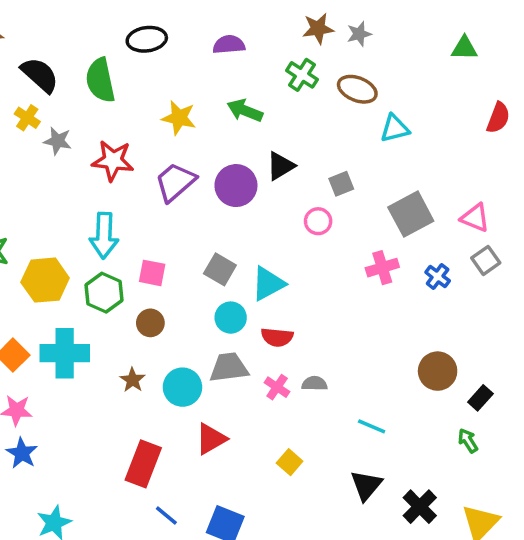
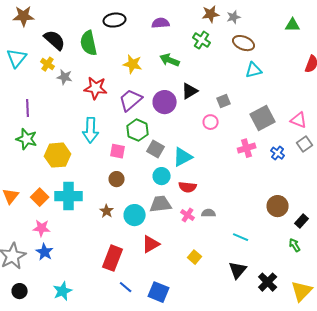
brown ellipse: (357, 89) -> (244, 43), moved
green hexagon: (104, 293) -> (138, 130), moved

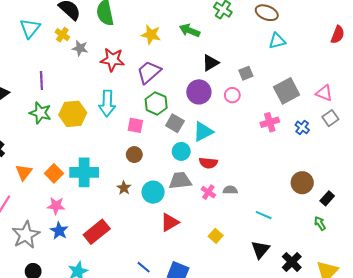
purple circle: (165, 102) -> (199, 92), moved
yellow hexagon: (58, 155) -> (73, 114), moved
red rectangle: (113, 258) -> (97, 232), moved, turned 30

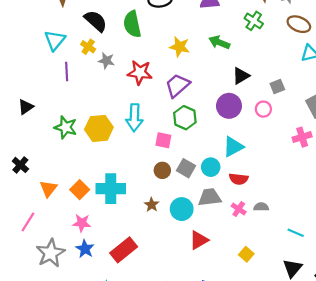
purple line: (41, 81) -> (67, 71), moved
gray square: (175, 123) -> (186, 168), moved

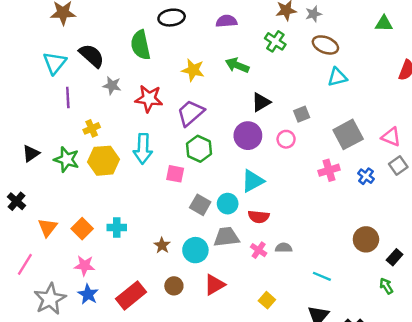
black semicircle: (96, 21) -> (92, 56), moved
yellow cross: (88, 47) -> (92, 128), moved, turned 32
black triangle: (26, 107) -> (31, 153), moved
brown circle: (162, 170) -> (174, 286), moved
cyan cross: (111, 189) -> (117, 227), size x0.6

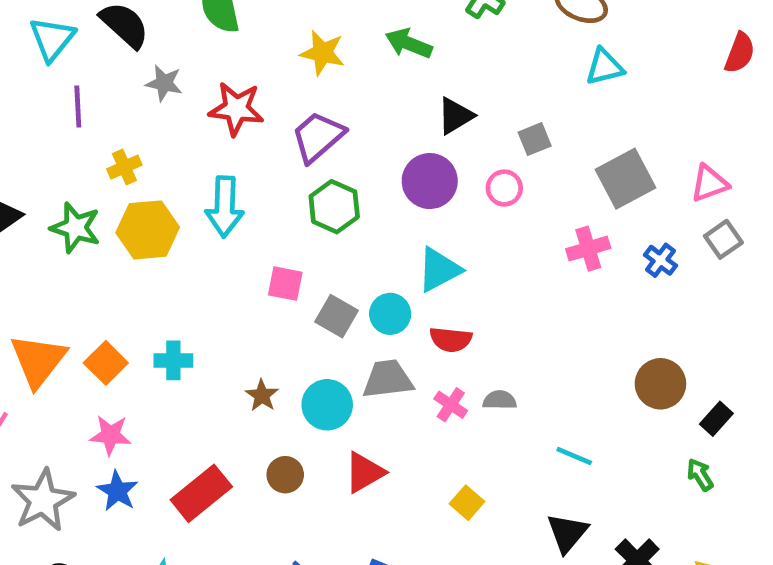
pink triangle: (391, 137) -> (709, 183), turned -42
pink square: (175, 174) -> (285, 284), moved
orange triangle: (48, 227) -> (38, 360), size x1.5

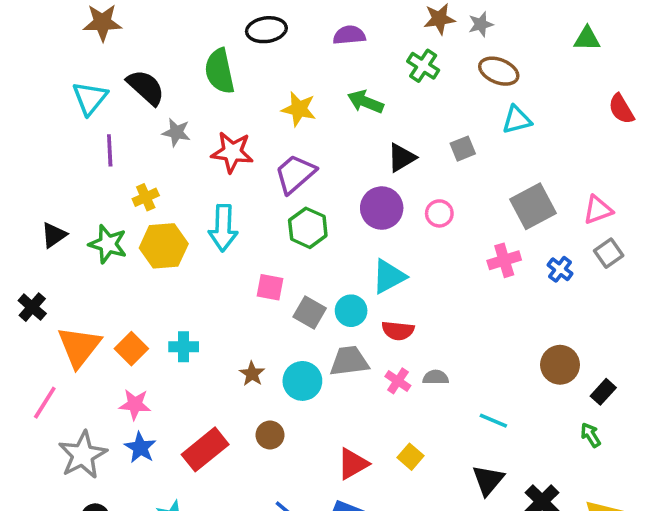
red semicircle: (740, 53) -> (621, 109), turned 128
gray square: (535, 139) -> (463, 149), moved
red triangle: (364, 472) -> (353, 464), moved

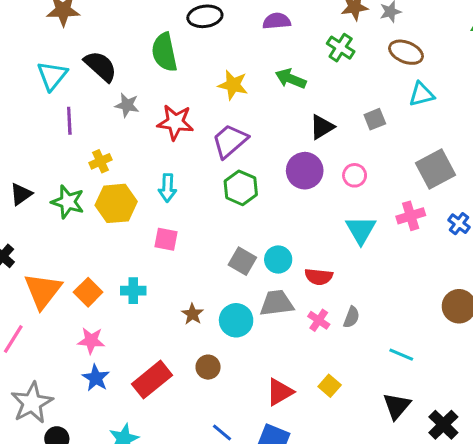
cyan arrow: (223, 228) -> (168, 188), size x0.7
cyan triangle: (389, 276) -> (361, 230), moved, turned -32
pink square: (270, 287) -> (166, 239), moved
gray semicircle: (436, 377) -> (351, 317), turned 110
gray star: (83, 455) -> (32, 403), moved

